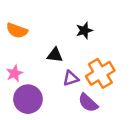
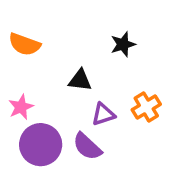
orange cross: (100, 73) -> (146, 107), size x0.7
purple semicircle: (88, 103) -> (87, 146), moved

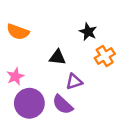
black star: (123, 44) -> (88, 32), turned -30
orange cross: (146, 107) -> (105, 56), moved

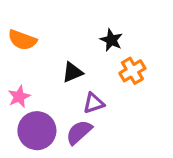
black triangle: (57, 57) -> (73, 72), turned -30
purple semicircle: (63, 105) -> (79, 132), turned 95

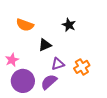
orange semicircle: (22, 40) -> (25, 25), moved
orange cross: (132, 71) -> (82, 67), moved

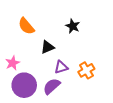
orange semicircle: (25, 25) -> (26, 26), turned 30

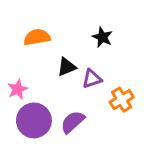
orange semicircle: (26, 26) -> (37, 37), turned 120
purple triangle: (61, 67) -> (92, 79), moved

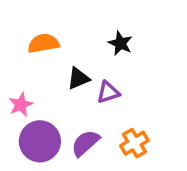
orange cross: (122, 100) -> (134, 143), moved

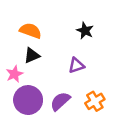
orange semicircle: (43, 43) -> (31, 31), turned 30
black triangle: (78, 78) -> (32, 55), moved

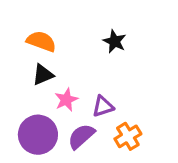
purple triangle: (76, 65) -> (103, 106), moved
pink star: (14, 74) -> (66, 100), moved

